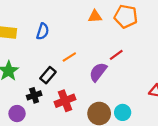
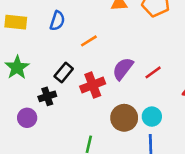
red line: (116, 55) -> (153, 72), moved
orange line: (69, 57) -> (89, 41), moved
red cross: (65, 101) -> (93, 85), moved

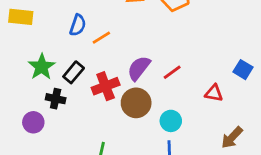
blue semicircle: (57, 21) -> (78, 25), moved
green star: (17, 67) -> (42, 67), moved
black cross: (47, 96) -> (56, 99), turned 30
brown circle: (124, 118) -> (136, 103), moved

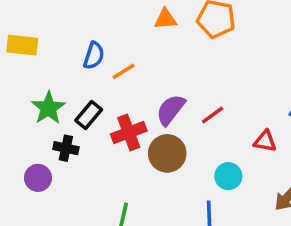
cyan circle: (171, 121) -> (228, 176), moved

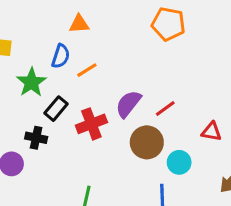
orange triangle: (165, 19) -> (79, 24), moved
green star: (48, 108) -> (31, 82), moved
brown circle: (167, 153) -> (147, 142), moved

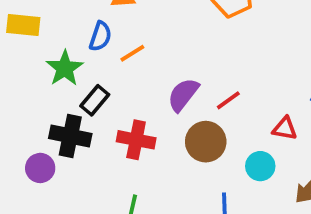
red cross: (91, 124) -> (136, 140), moved, turned 32
black cross: (36, 138) -> (70, 136), size x1.5
cyan circle: (179, 162) -> (260, 166), moved

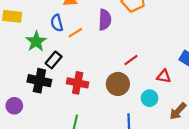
blue semicircle: (100, 36) -> (57, 23), turned 147
purple semicircle: (183, 95) -> (105, 20), moved, turned 144
purple circle: (40, 168) -> (14, 106), moved

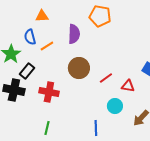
red line: (131, 60) -> (106, 78), moved
brown circle: (118, 84) -> (79, 68), moved

